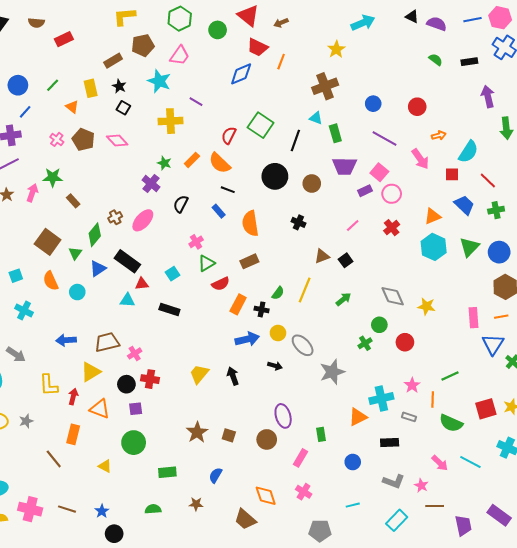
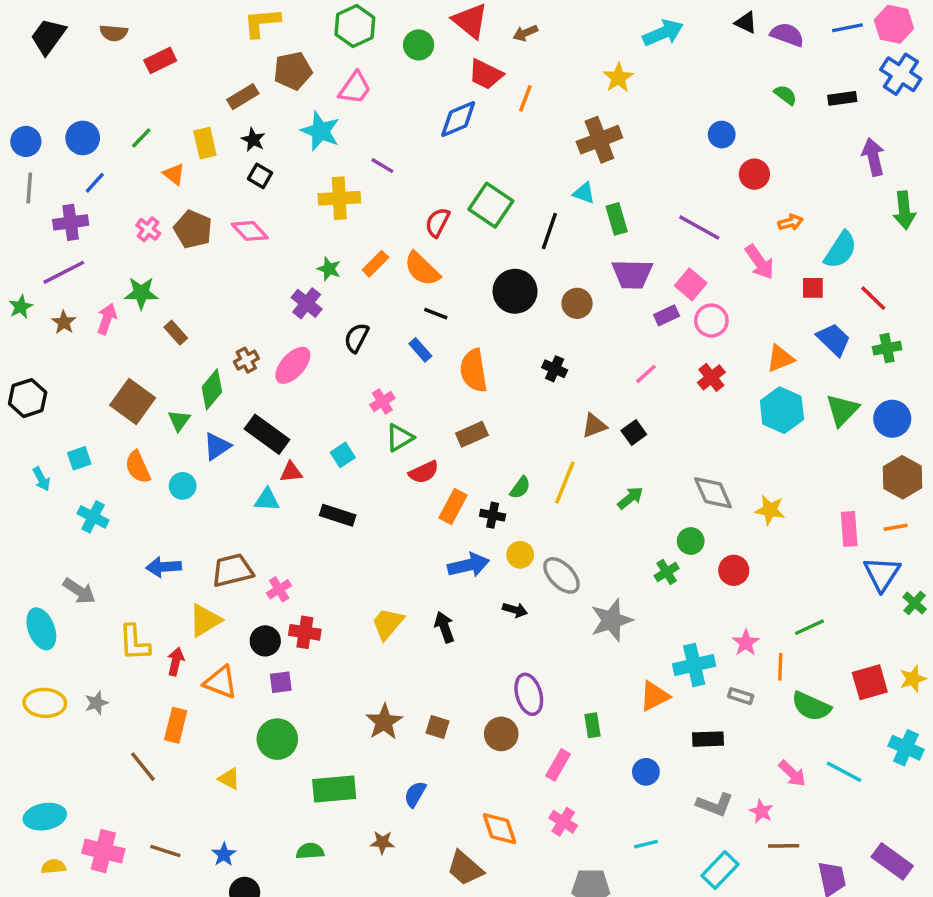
blue circle: (373, 104) -> (722, 135), moved
green rectangle: (167, 472) -> (334, 789), size x1.4

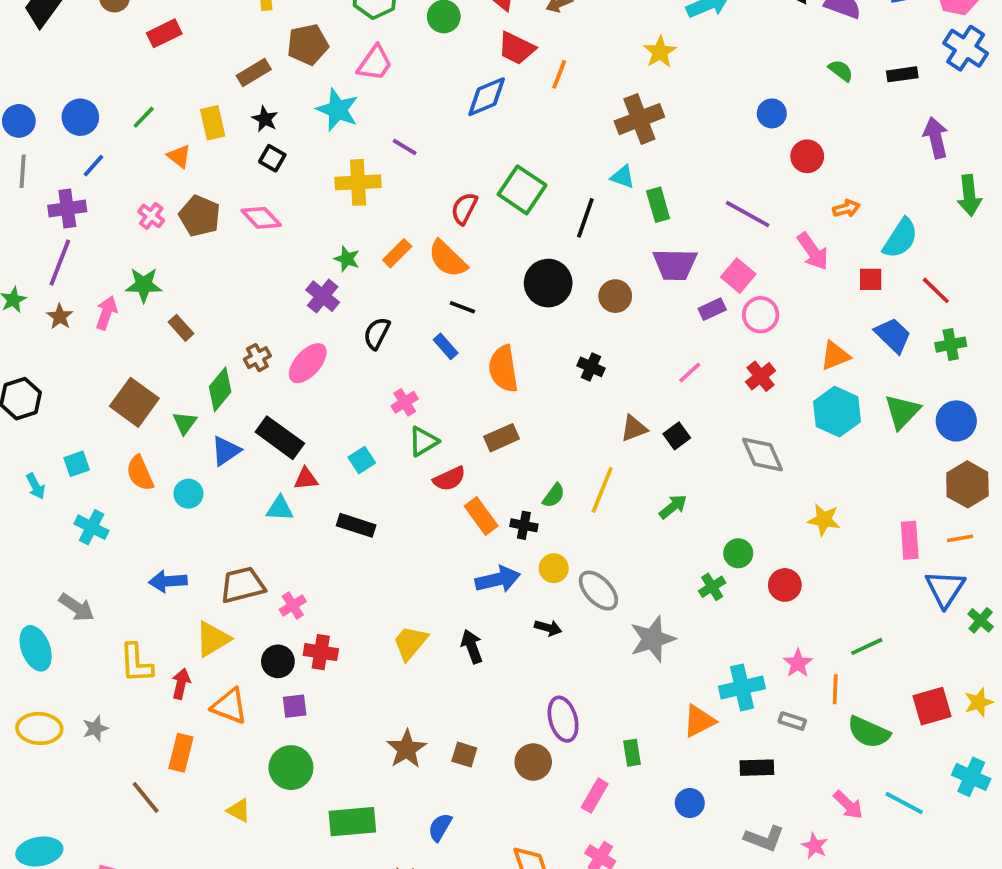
purple line: (64, 272) -> (60, 263), turned -42
gray diamond: (713, 493) -> (762, 454), moved
orange rectangle: (453, 507) -> (481, 516), turned -64

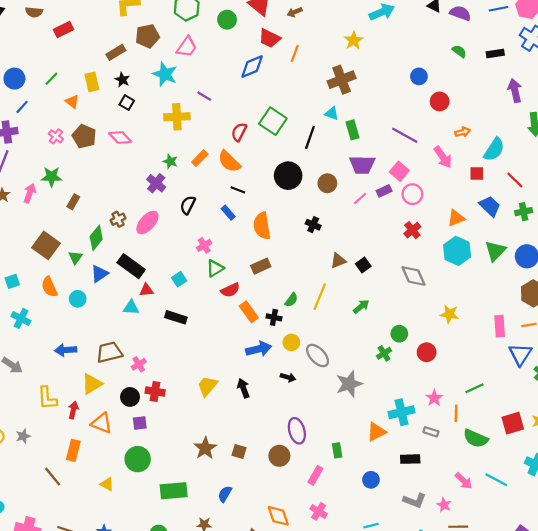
brown rectangle: (181, 328) -> (73, 202), turned 72
pink line: (690, 372) -> (360, 199), moved

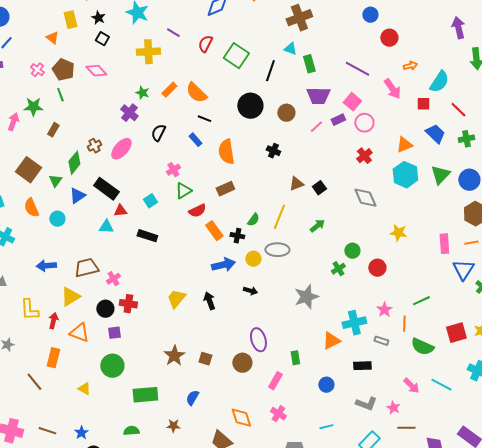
green line: (52, 79) -> (60, 95), moved, turned -64
red semicircle: (239, 132) -> (205, 44), moved
gray ellipse: (318, 356) -> (277, 250), moved, turned -45

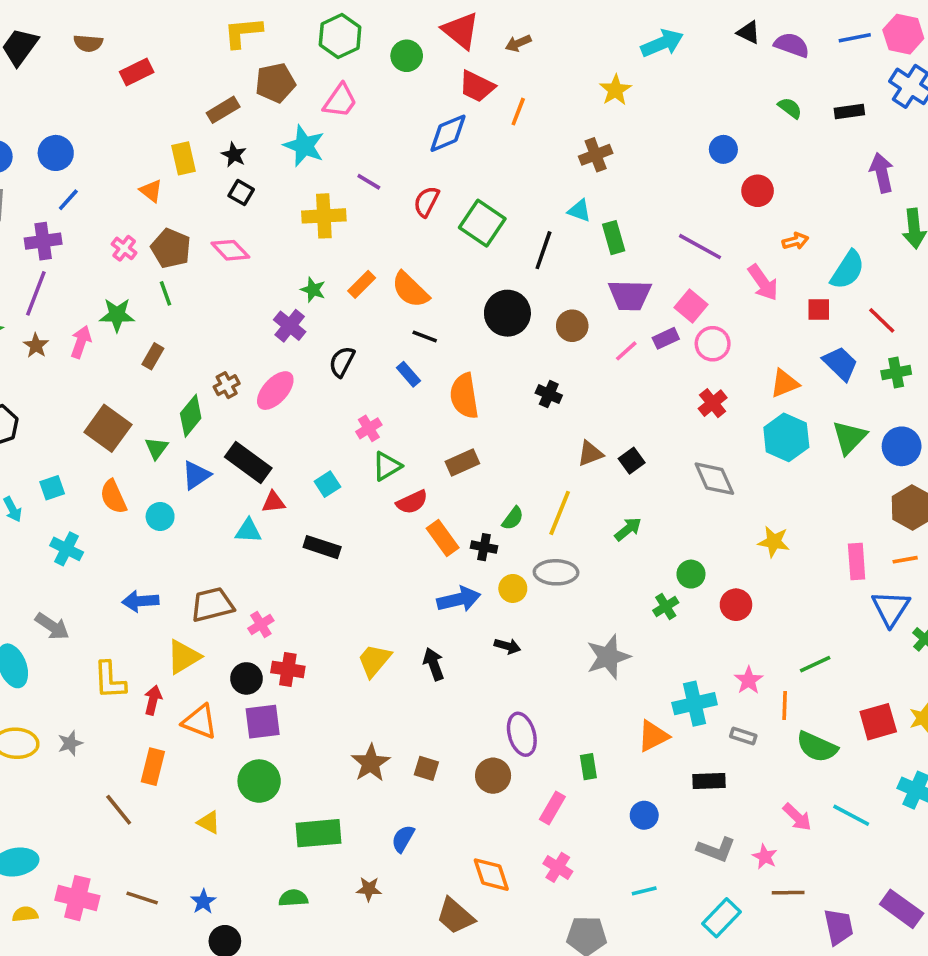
brown cross: (299, 18) -> (596, 155), size x0.7
purple square: (114, 333) -> (263, 722), size x1.5

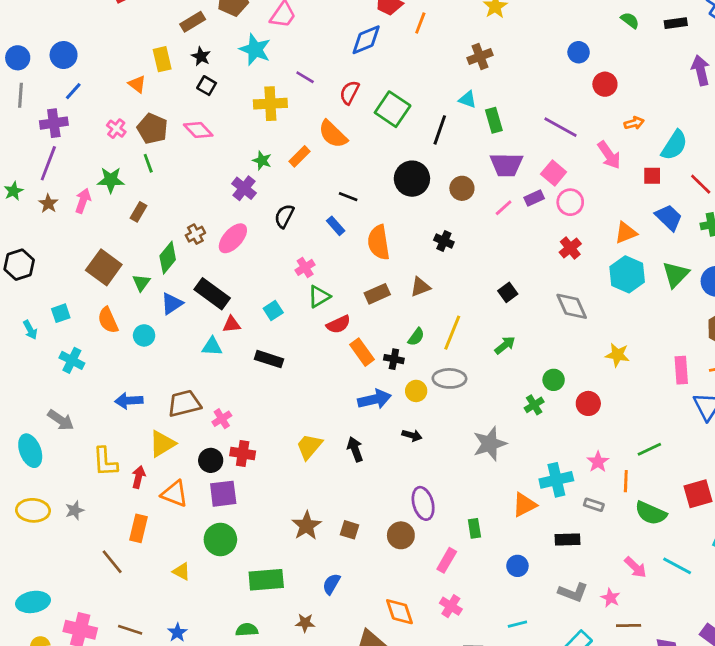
orange semicircle: (410, 290) -> (333, 134), moved
brown triangle: (590, 454) -> (420, 287), moved

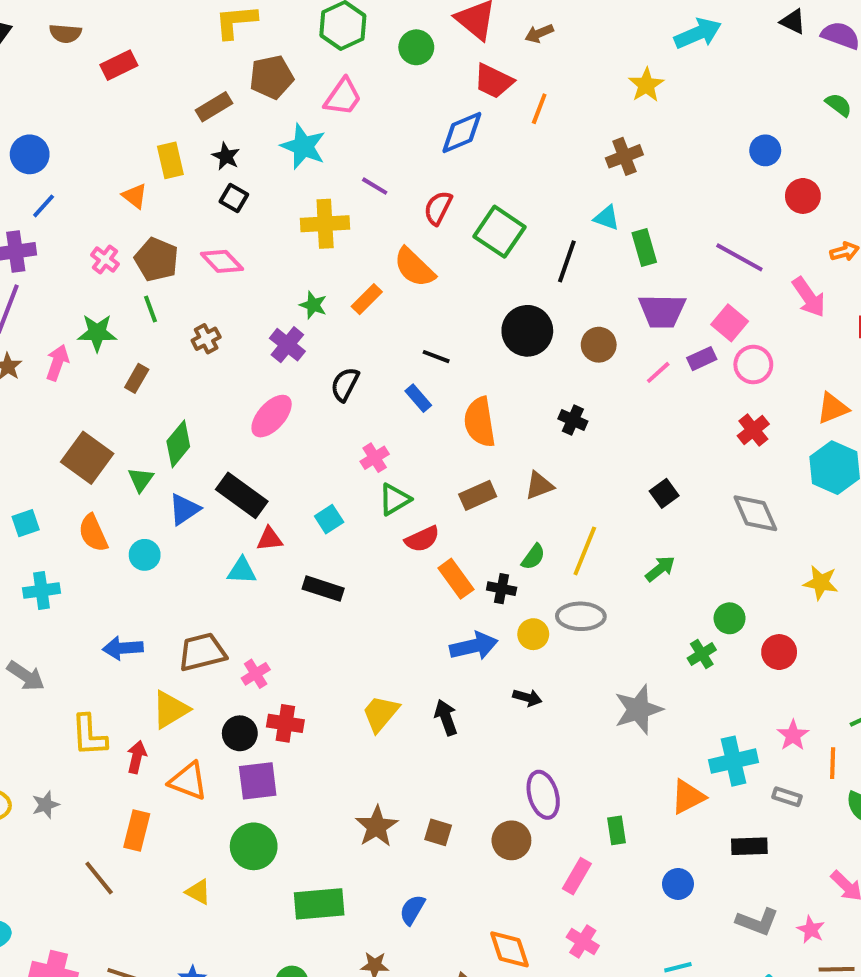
brown cross: (195, 234) -> (206, 339), moved
cyan cross: (72, 360) -> (42, 591), turned -35

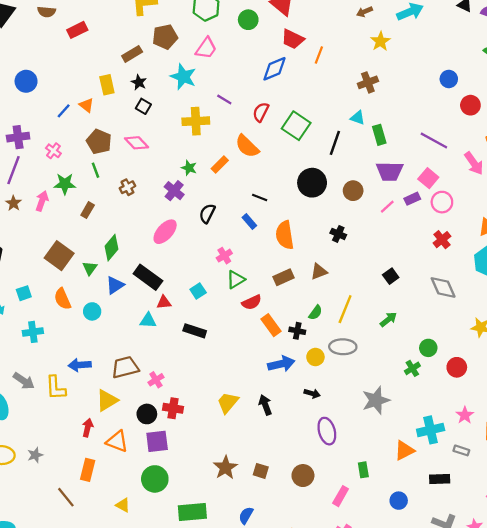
brown arrow: (539, 33) -> (364, 12), moved
blue line: (44, 206) -> (64, 111), moved
pink cross: (105, 259) -> (53, 151), moved
yellow L-shape: (89, 735) -> (56, 388), moved
purple ellipse: (543, 795) -> (327, 431), moved

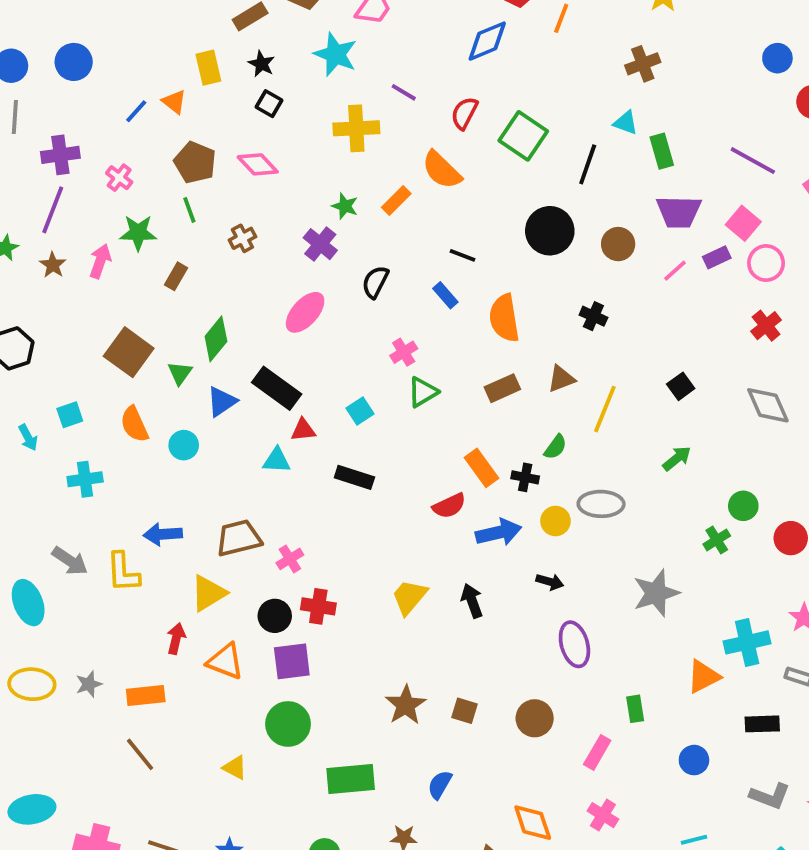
red semicircle: (252, 302) -> (449, 506), moved
yellow line: (345, 309) -> (605, 409), moved
orange rectangle: (88, 470) -> (146, 696), moved, turned 70

